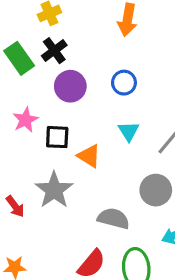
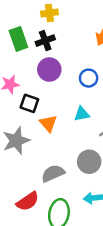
cyan triangle: (129, 131) -> (82, 114), turned 35
gray semicircle: (113, 218) -> (53, 173), turned -55

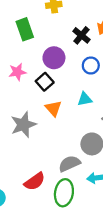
black cross: (45, 41) -> (81, 35), moved, turned -30
black square: (29, 103) -> (45, 82), moved, turned 30
gray semicircle: (53, 173) -> (69, 164), moved

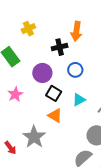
black cross: (81, 35) -> (60, 47), turned -35
black square: (45, 82) -> (54, 93), moved

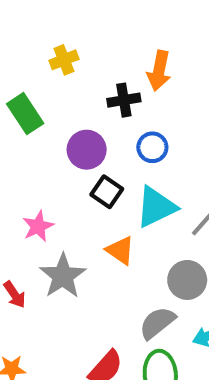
pink star: (15, 94) -> (38, 226), moved
cyan triangle: (79, 100) -> (156, 207), size x1.6
orange triangle: (55, 116) -> (120, 250), moved

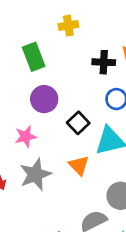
purple circle: (87, 150) -> (44, 99), moved

